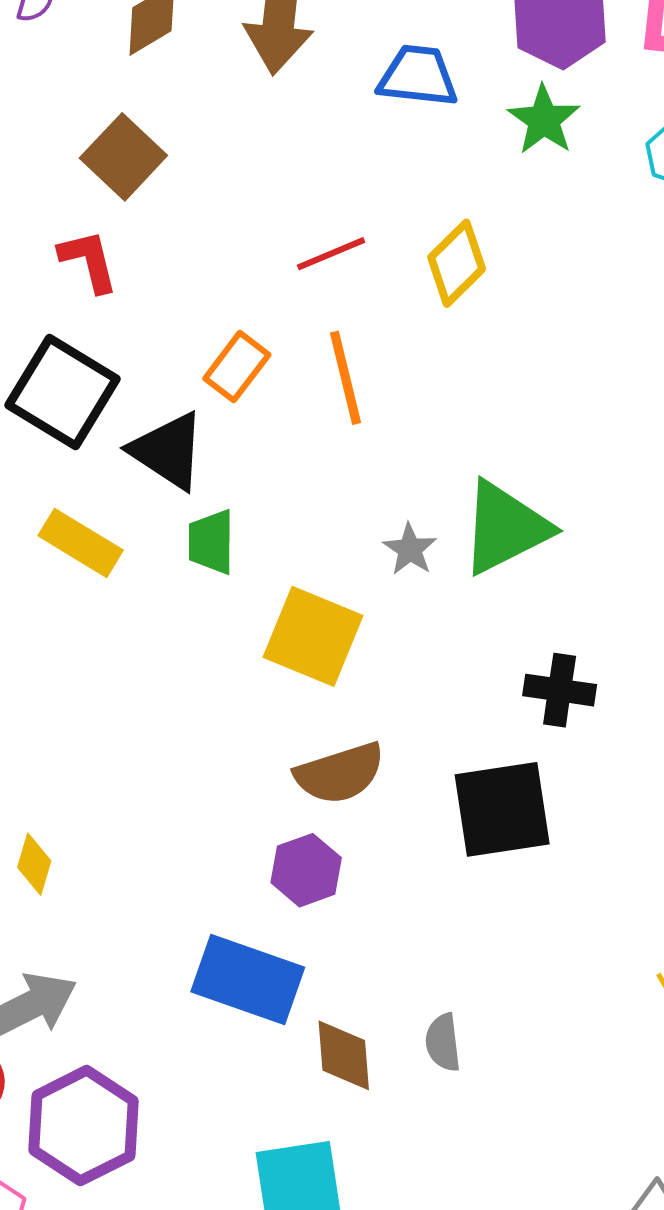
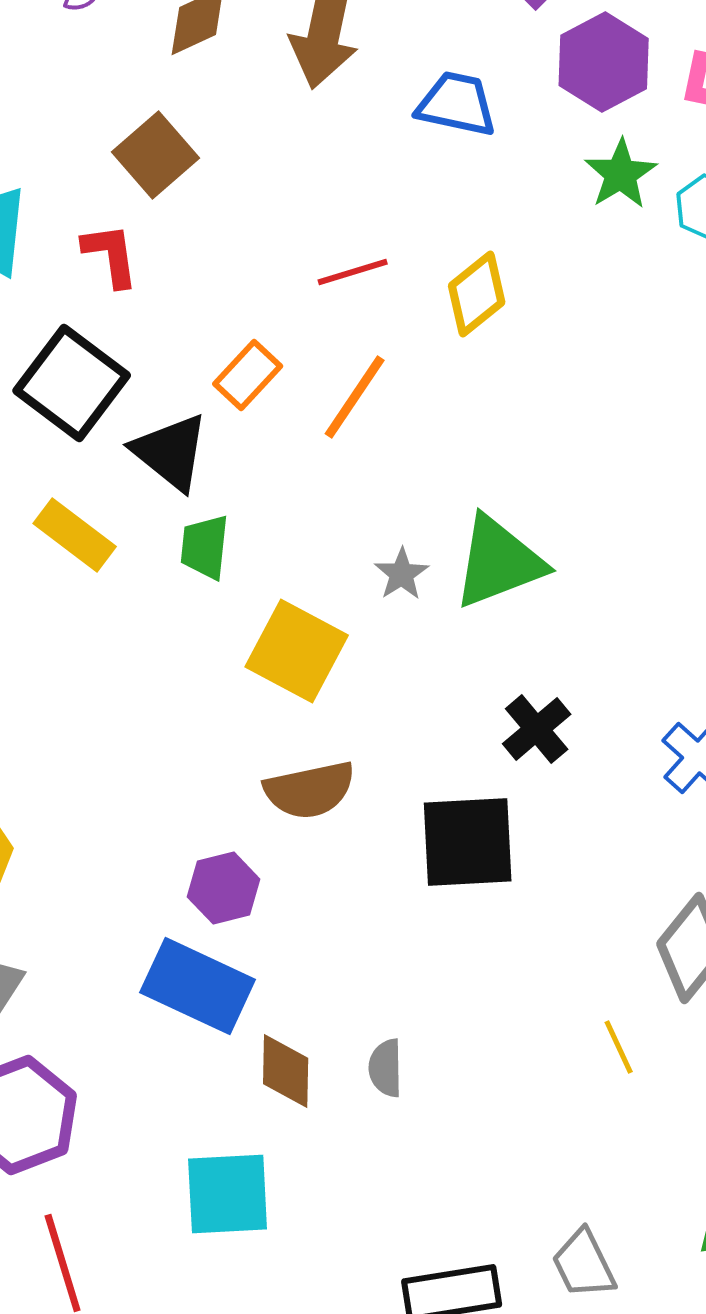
green star: (544, 120) -> (621, 174), moved
orange line: (345, 378) -> (355, 397), turned 42
black cross: (560, 690) -> (537, 729), turned 36
purple hexagon: (306, 870) -> (224, 888), moved

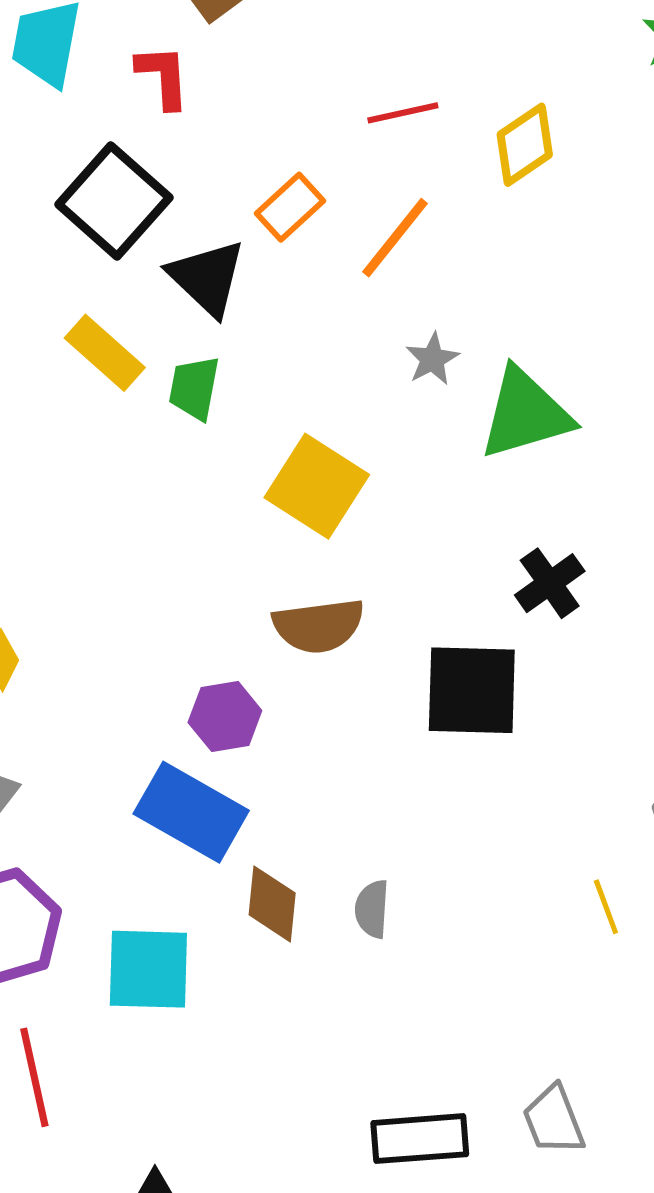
green trapezoid: (205, 547) -> (194, 388), moved
gray star: (402, 574) -> (432, 359), moved
cyan square: (228, 1194) -> (148, 969), moved

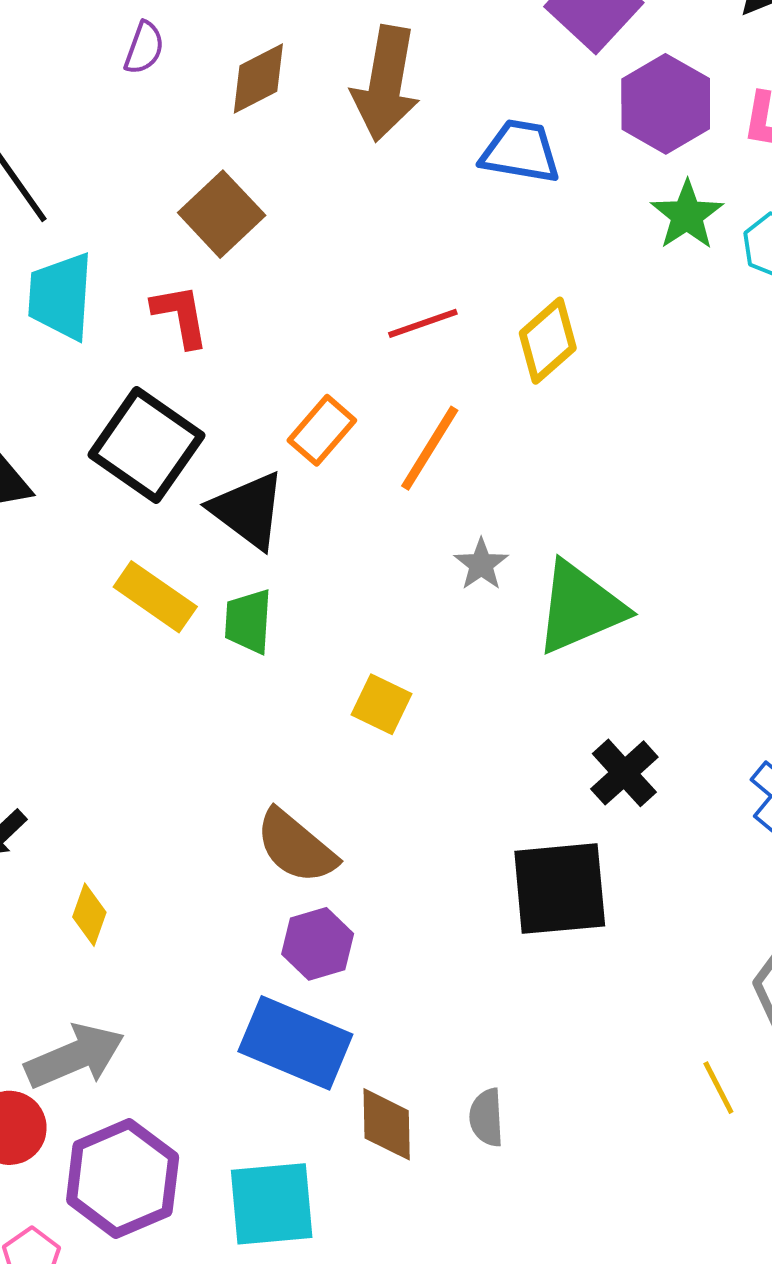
yellow square: (317, 486) -> (382, 704), size x0.6
brown semicircle: (319, 626) -> (296, 847), moved, turned 54

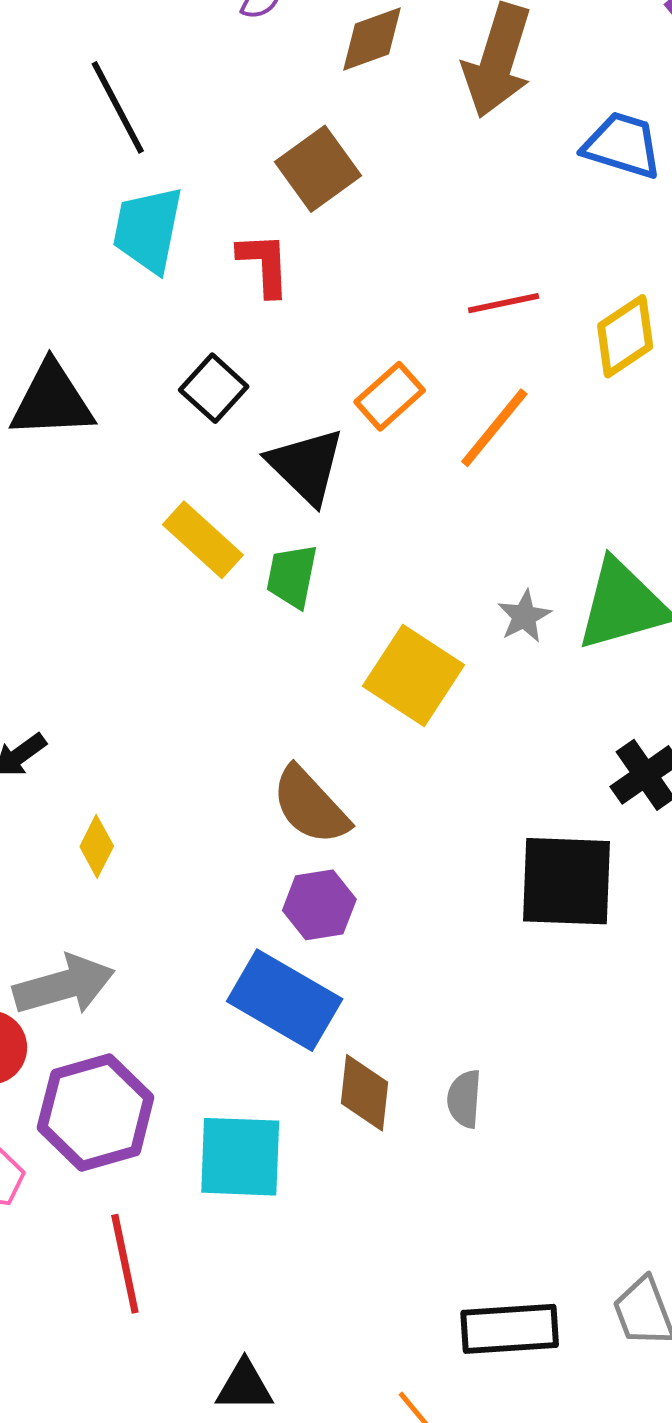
black square: (146, 445) -> (214, 388), size x0.6
gray star: (481, 564) -> (524, 616), moved
yellow square: (382, 704) -> (413, 675), size x1.6

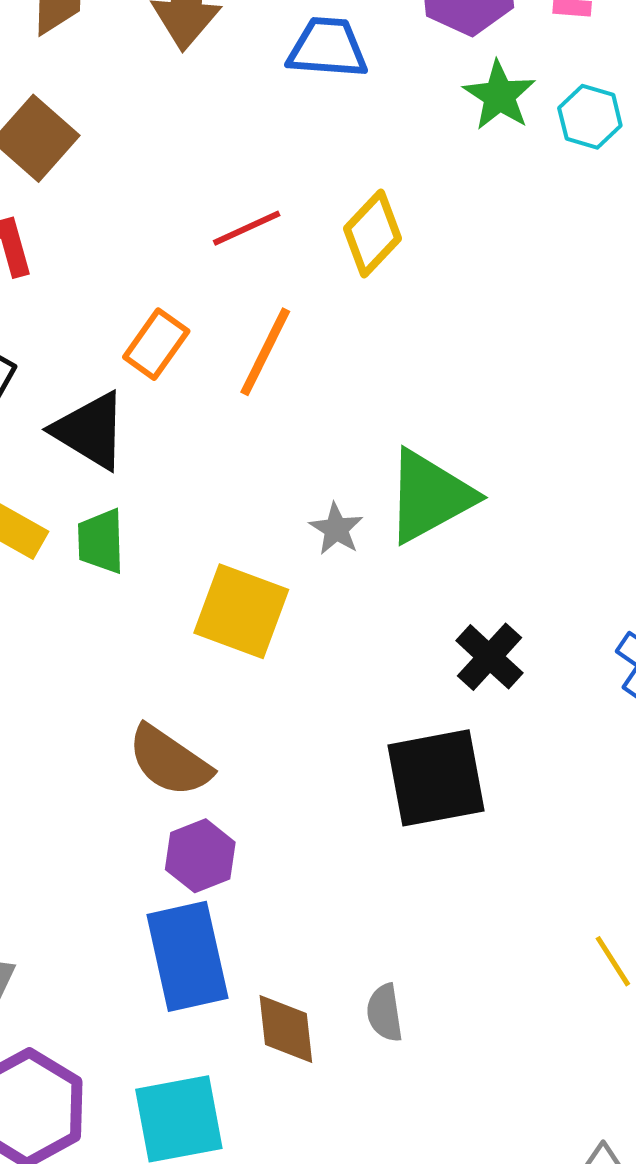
blue rectangle: (285, 1000) -> (187, 956), turned 60

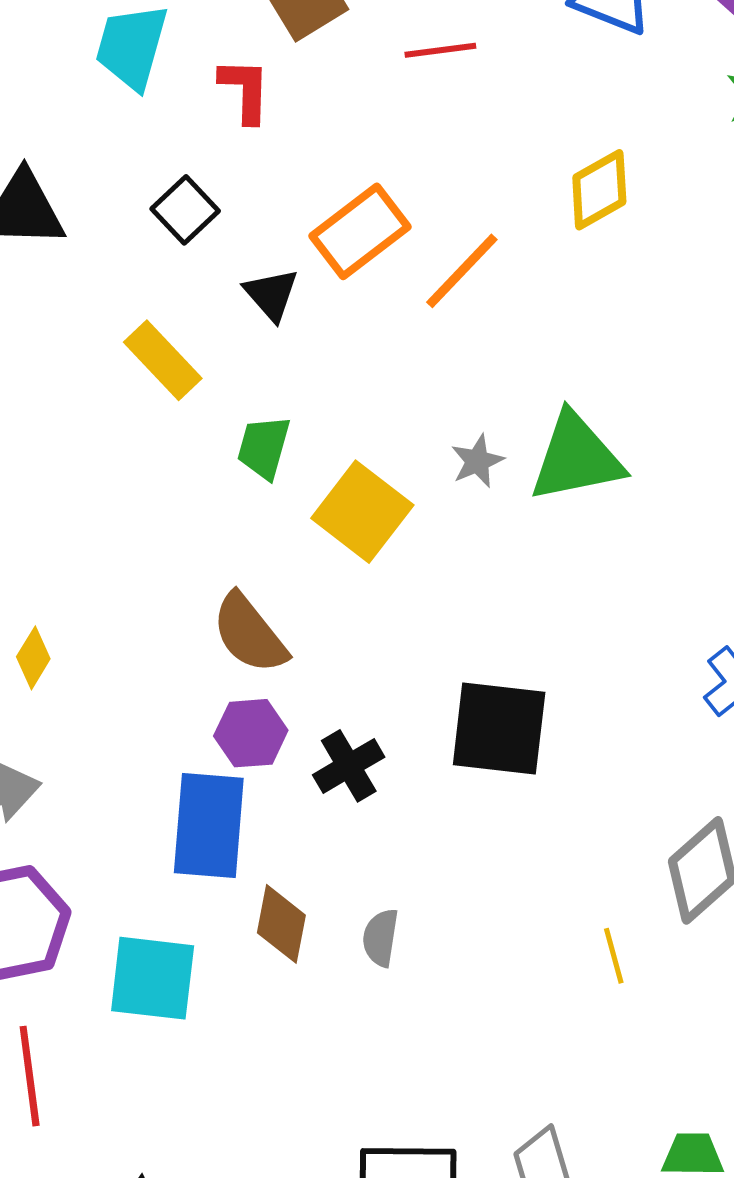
red line: (247, 228) -> (440, 50), moved
orange rectangle: (156, 344) -> (360, 231), size x1.4
black triangle: (90, 431) -> (271, 294), size x0.7
green trapezoid: (101, 541) -> (264, 447), moved
black cross: (489, 657) -> (349, 766), moved

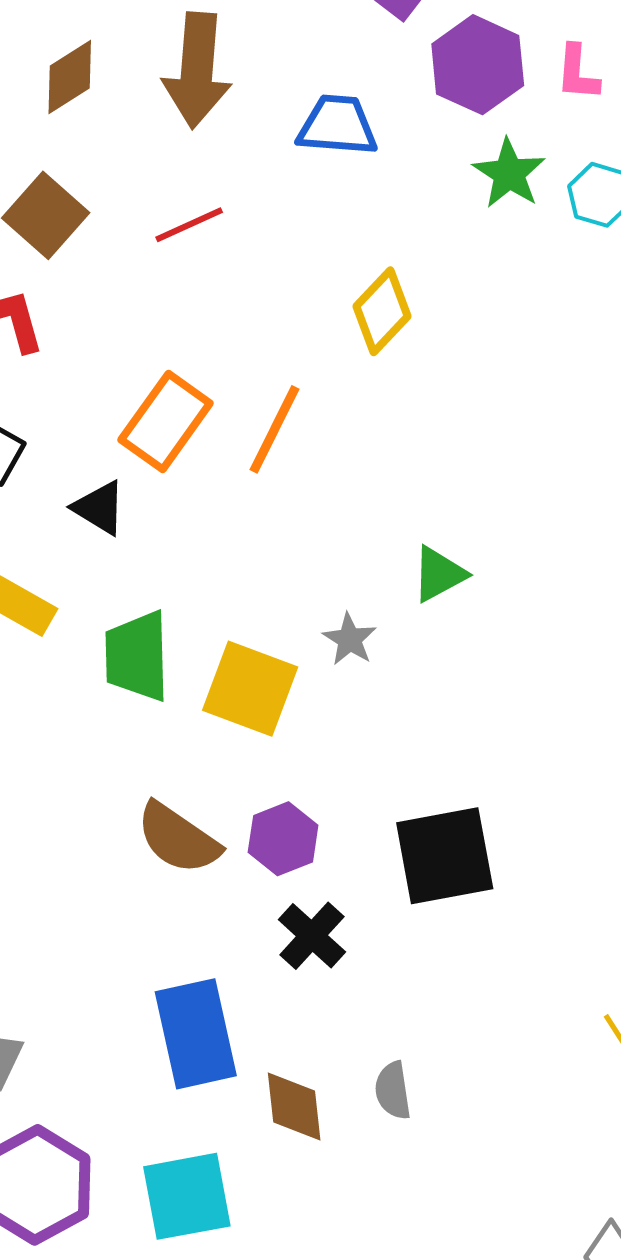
green trapezoid: (264, 447) -> (137, 656), size x1.4
green triangle: (576, 458) -> (439, 574), size x0.6
gray star: (477, 461) -> (350, 639), moved
purple hexagon: (251, 733) -> (283, 839), moved

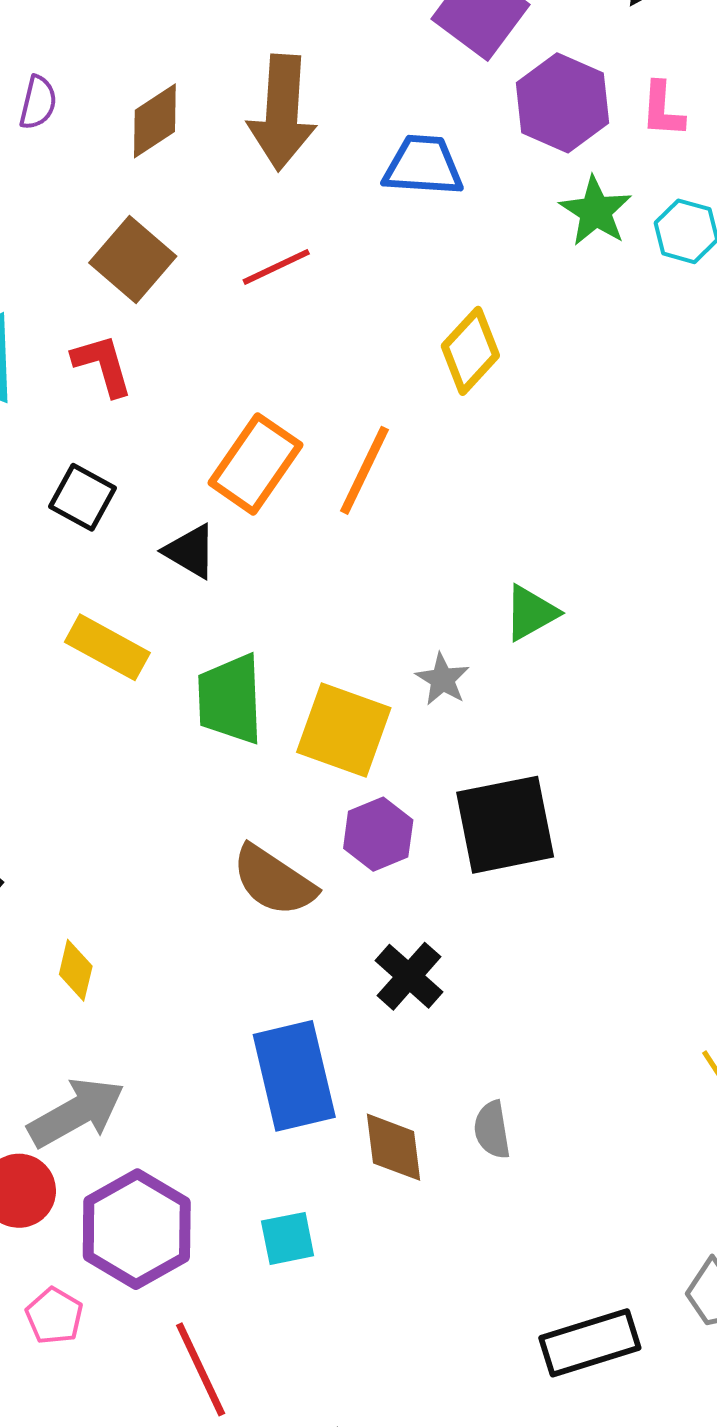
purple hexagon: (283, 839) -> (378, 834), moved
black square: (445, 856) -> (505, 825), moved
cyan square: (187, 1196) -> (288, 1238), size x0.6

